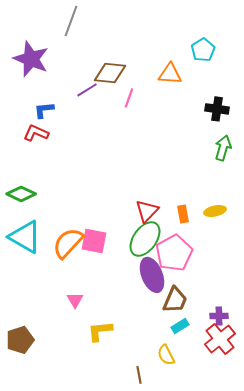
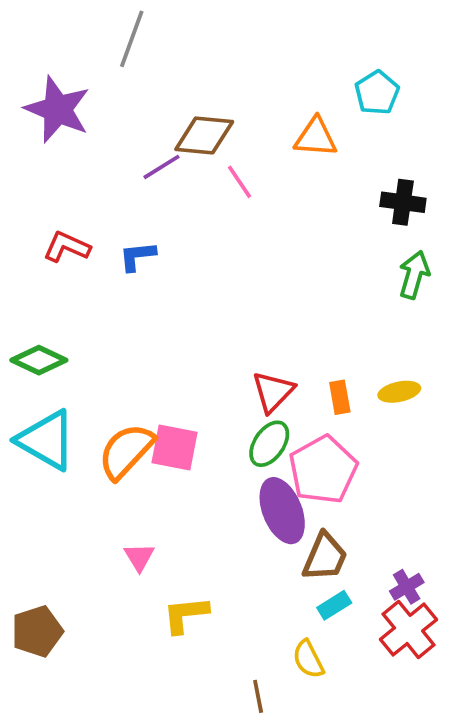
pink line: (129, 98) -> (240, 182), turned -54
blue L-shape: (44, 110) -> (137, 256), moved
green ellipse: (145, 239) -> (269, 444), size x0.7
purple cross: (219, 316) -> (407, 587), turned -30

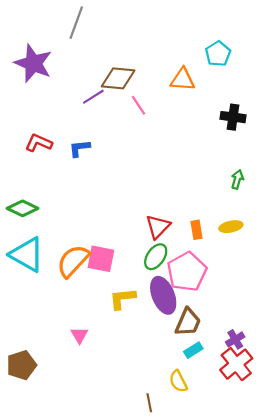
green arrow: (414, 275) -> (237, 179), moved, size x0.7
pink triangle: (139, 557) -> (79, 335), moved
yellow L-shape: (186, 615) -> (122, 299), moved

